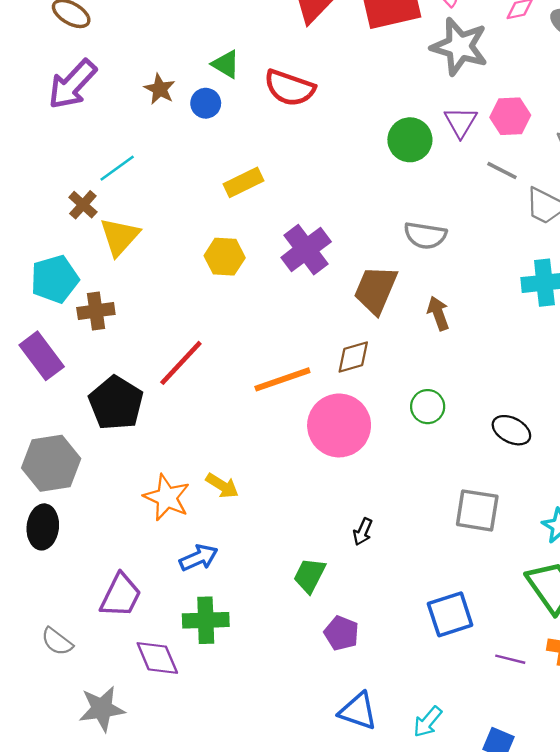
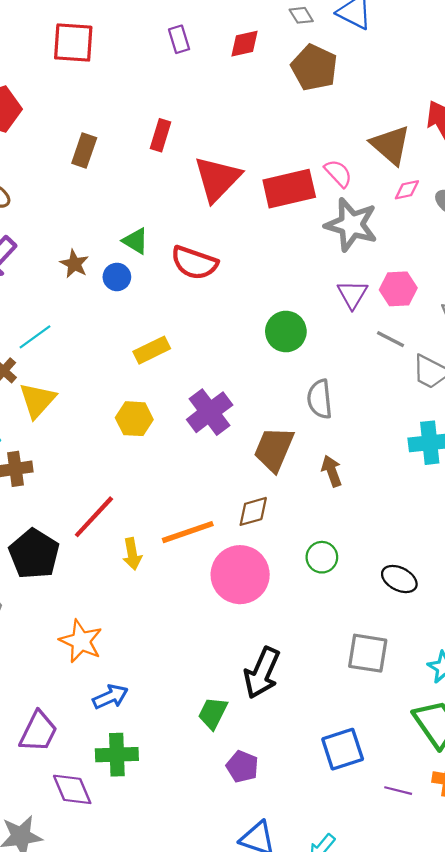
green circle: (410, 140) -> (286, 331), moved
gray semicircle: (425, 235) -> (320, 399), turned 75
yellow arrow: (222, 486) -> (132, 554), moved, turned 48
black arrow: (363, 532) -> (262, 673), size x2.0

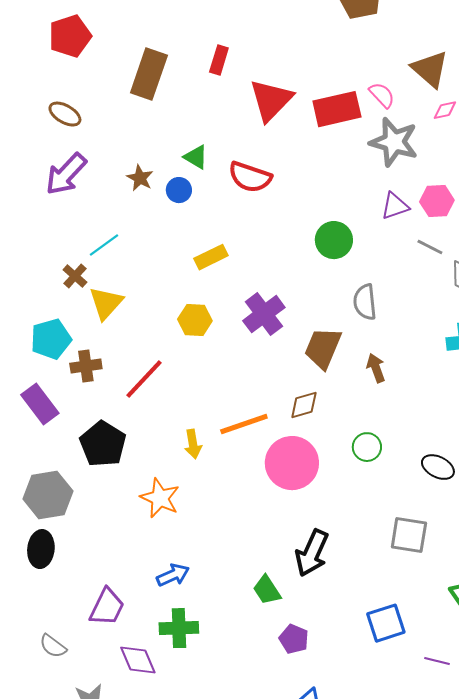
brown rectangle: (84, 150) -> (149, 74), size x1.6
purple triangle: (352, 294) -> (395, 206), turned 40
red line: (94, 517) -> (144, 379), moved
orange star: (81, 641) -> (160, 498), moved
green trapezoid: (213, 713) -> (267, 590), turned -60

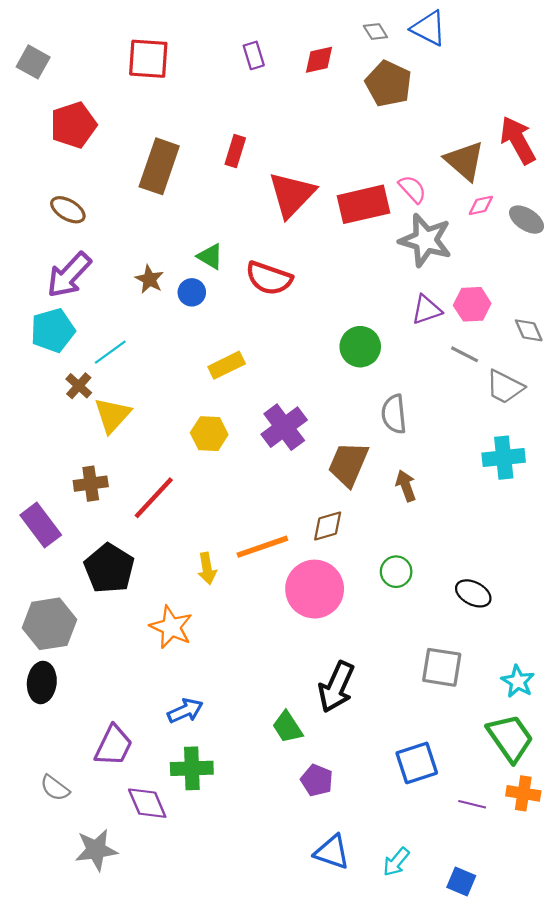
cyan pentagon: (51, 339) -> (53, 330), moved

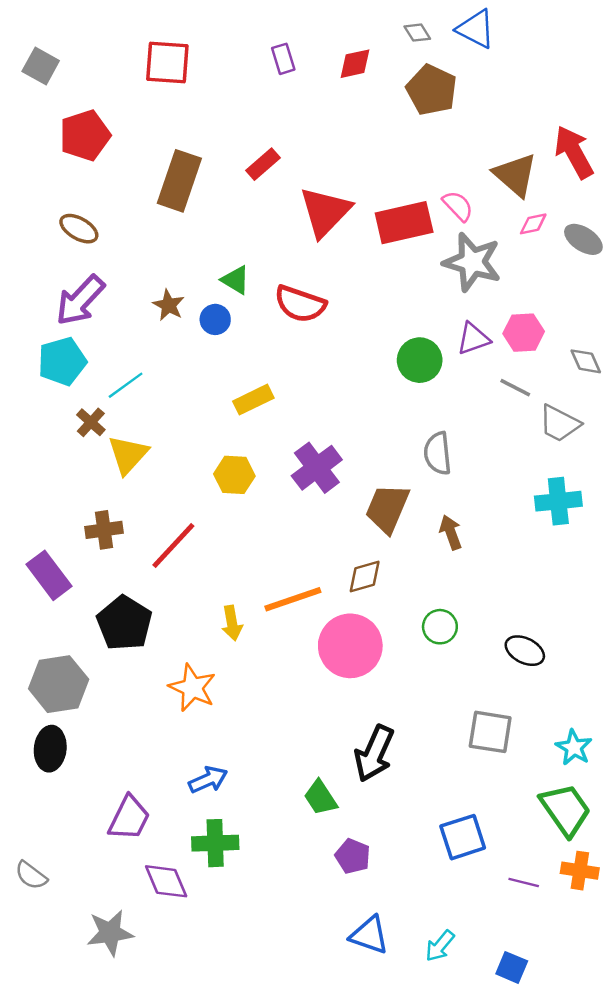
red rectangle: (235, 151) -> (263, 164), turned 32
green circle: (360, 347) -> (420, 360), moved
gray semicircle: (55, 788) -> (31, 875), moved

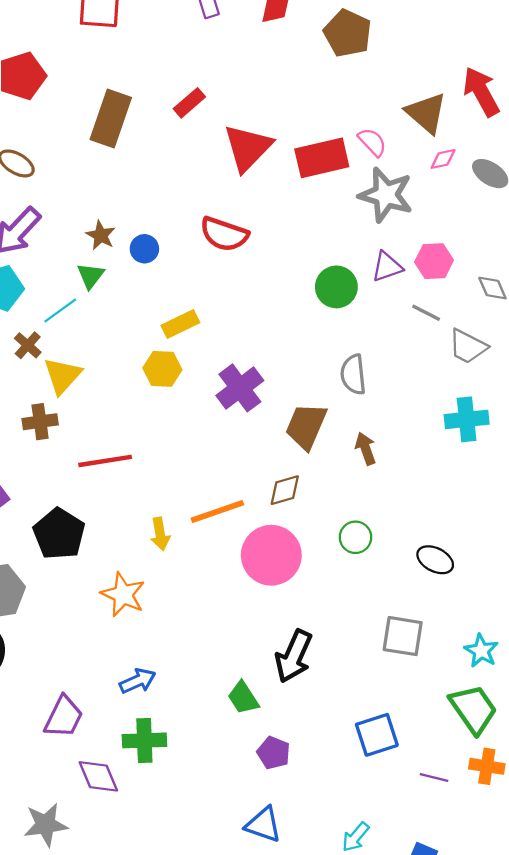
green triangle: (236, 280) -> (91, 276), moved, turned 36
yellow hexagon: (234, 475) -> (162, 369), moved
brown cross: (104, 530) -> (40, 422), moved
red line: (173, 545) -> (105, 461), turned 38
blue triangle: (369, 935) -> (263, 825), moved

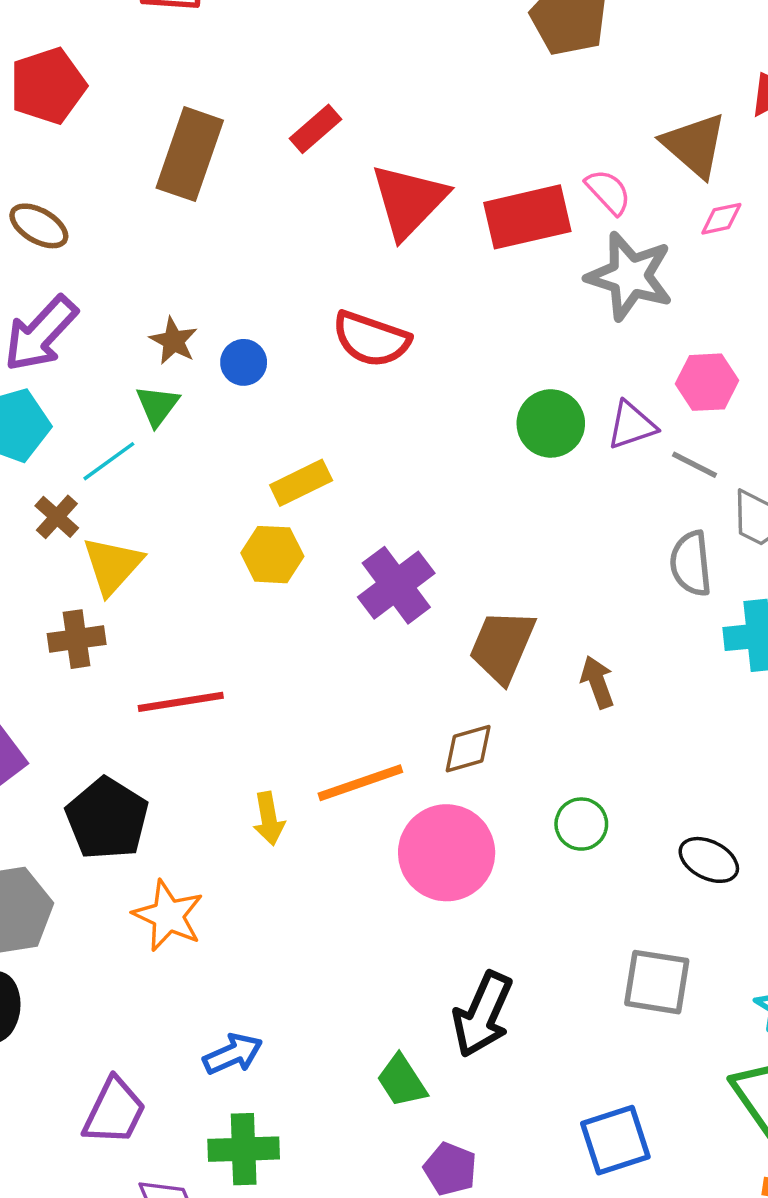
purple triangle: (387, 267) -> (632, 425), moved
gray semicircle: (353, 375) -> (691, 564), moved
orange star: (123, 595) -> (168, 916), moved

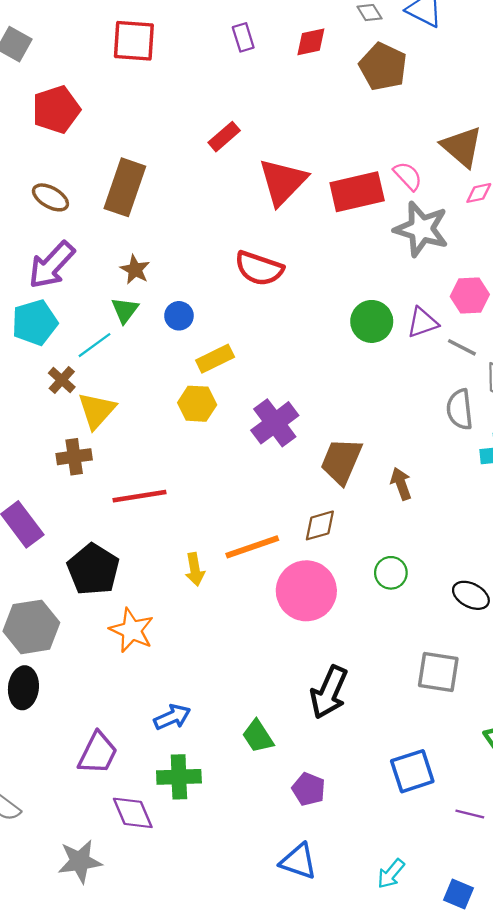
brown rectangle: (190, 154) -> (125, 187), moved
blue circle: (244, 362) -> (179, 316), moved
green trapezoid: (402, 1081) -> (258, 736), moved

